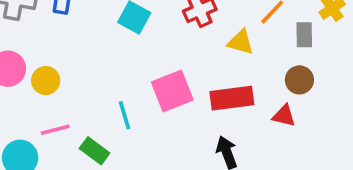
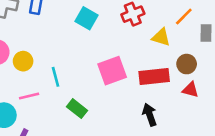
brown circle: (299, 80) -> (187, 64), moved
cyan line: (124, 115) -> (56, 77), moved
green rectangle: (95, 151) -> (77, 109), moved

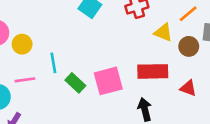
brown circle: (187, 64) -> (189, 46), moved
pink square: (112, 71) -> (108, 81), moved
green rectangle: (77, 109) -> (75, 83), moved

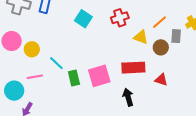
cyan line: (53, 63) -> (56, 63), turned -35
green rectangle: (75, 83) -> (74, 78), turned 35

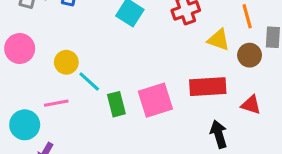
orange line: (160, 22) -> (247, 16), turned -63
yellow circle: (32, 49) -> (66, 62), moved
black arrow: (128, 97) -> (219, 134), moved

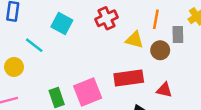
orange line: (247, 16) -> (156, 19), turned 30
cyan line: (89, 81) -> (34, 45), moved

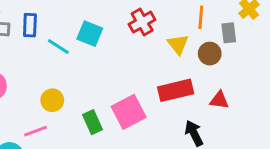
yellow triangle: (134, 40) -> (178, 44), turned 42
cyan line: (34, 45) -> (58, 47), moved
yellow circle: (14, 67) -> (52, 100), moved

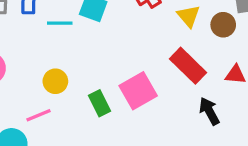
cyan line: (58, 47) -> (60, 23), turned -30
red rectangle: (176, 90) -> (188, 66), turned 60

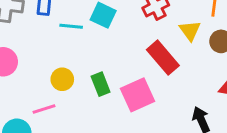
red rectangle: (188, 66) -> (163, 58), moved
green rectangle: (100, 103) -> (101, 84), moved

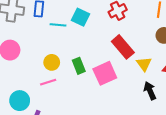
yellow triangle: (190, 30) -> (144, 64), moved
pink line: (44, 109) -> (48, 82), moved

